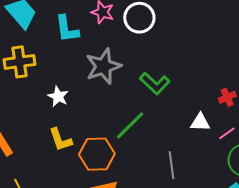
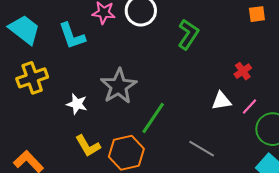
gray star: (103, 66) -> (119, 86), moved
green L-shape: (155, 83) -> (188, 34), moved, turned -88
gray line: (171, 165) -> (202, 149), turned -40

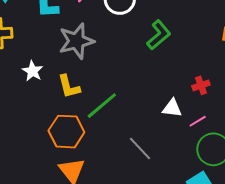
gray star: (119, 86) -> (76, 41), moved
yellow L-shape: (88, 146) -> (69, 87), moved

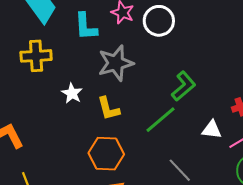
green L-shape: (159, 35) -> (184, 86), moved
green line: (102, 106) -> (161, 120), moved

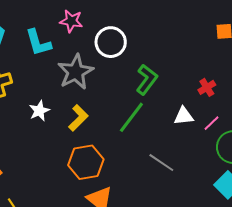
white circle: (159, 21) -> (111, 42), moved
white star: (72, 93) -> (39, 111), turned 30
yellow L-shape: (108, 109) -> (78, 118), turned -108

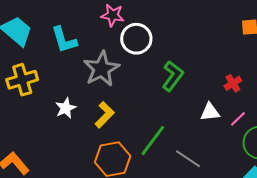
pink star: (71, 21) -> (113, 15), moved
green line: (131, 117) -> (153, 141), moved

